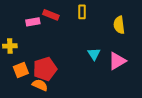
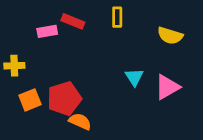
yellow semicircle: (119, 25) -> (170, 36), turned -66
orange semicircle: (40, 85) -> (80, 121), moved

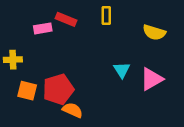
orange square: (30, 100) -> (27, 91), turned 36

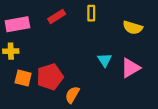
red rectangle: (66, 19) -> (57, 16), turned -54
pink rectangle: (43, 28) -> (17, 24), moved, size x1.5
orange semicircle: (73, 110) -> (72, 95), moved, turned -84

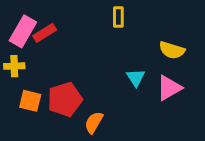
red rectangle: (57, 16) -> (45, 33), moved
pink rectangle: (17, 24) -> (23, 31), turned -50
yellow semicircle: (133, 28) -> (172, 50), moved

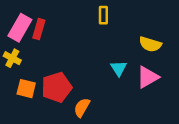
red rectangle: (45, 33) -> (39, 29), turned -42
yellow cross: (14, 66) -> (12, 58), turned 30

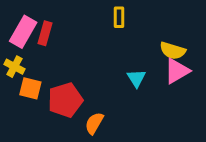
pink triangle: (148, 77) -> (177, 71), moved
orange square: (26, 89) -> (30, 88), moved

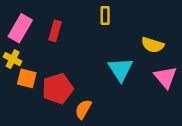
red rectangle: (45, 33) -> (55, 31), moved
pink triangle: (177, 71) -> (165, 77), moved, turned -40
cyan triangle: (136, 78) -> (121, 69), size x1.5

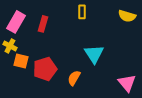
yellow semicircle: (153, 45) -> (127, 16), moved
pink triangle: (165, 77) -> (127, 83), moved
orange semicircle: (83, 109) -> (74, 78), moved

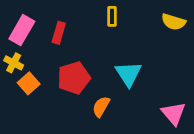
orange square: (21, 61) -> (29, 83), turned 35
red pentagon: (45, 69) -> (74, 78), moved

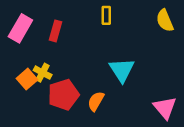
yellow semicircle: (174, 22) -> (165, 21), turned 50
yellow cross: (14, 63) -> (43, 73), moved
red pentagon: (74, 78) -> (63, 95), moved

